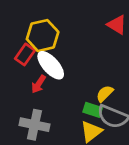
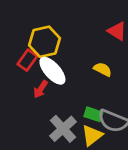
yellow semicircle: (105, 94) -> (103, 69), moved, turned 72
gray cross: (34, 125) -> (63, 129), moved, turned 36

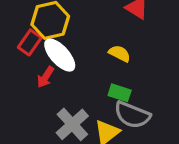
green rectangle: (93, 114) -> (120, 93), moved

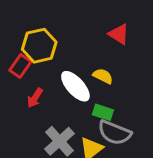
white ellipse: (60, 55) -> (75, 86), moved

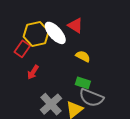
red triangle: (119, 34) -> (75, 25), moved
white ellipse: (75, 86) -> (55, 33), moved

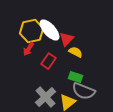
red triangle: (75, 25) -> (67, 39), moved, turned 42
red rectangle: (22, 49) -> (49, 61), moved
red arrow: (33, 72) -> (29, 49), moved

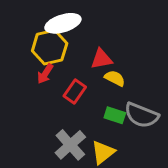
white ellipse: (50, 30) -> (63, 23), moved, turned -65
red triangle: (67, 39) -> (101, 59), turned 35
gray semicircle: (84, 91) -> (141, 115), moved

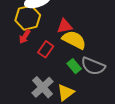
yellow semicircle: (115, 78) -> (74, 40), size x1.6
green rectangle: (115, 115) -> (74, 66), turned 32

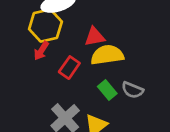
yellow semicircle: (74, 40) -> (107, 55), turned -35
gray semicircle: (93, 66) -> (132, 90), size x0.7

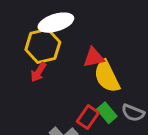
yellow semicircle: (107, 55) -> (107, 76), turned -108
red rectangle: (69, 68) -> (88, 117), moved

